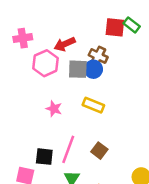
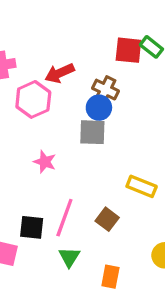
gray square: (78, 69) -> (92, 132), moved
yellow rectangle: (93, 105) -> (142, 186), moved

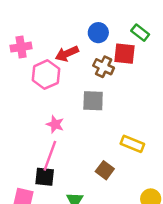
red square: (128, 50) -> (125, 54), moved
blue circle: (99, 108) -> (98, 33), moved
pink line: (64, 218) -> (50, 156), moved

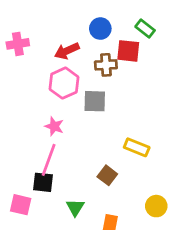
brown cross: (104, 67) -> (106, 65), turned -30
pink hexagon: (46, 75) -> (64, 83), moved

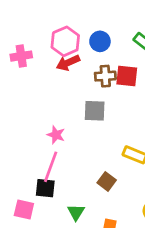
red square: (128, 51) -> (127, 76), moved
pink hexagon: (64, 83) -> (65, 41), moved

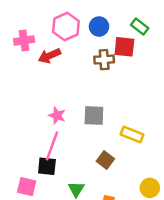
red arrow: (68, 63) -> (49, 56), moved
red square: (127, 76) -> (124, 47), moved
gray square: (95, 111) -> (94, 115), moved

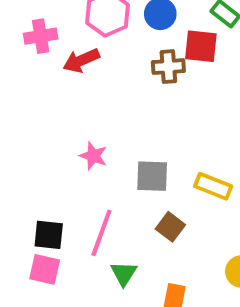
gray square: (94, 115) -> (152, 176), moved
pink line: (52, 146) -> (101, 233), moved
black square: (47, 166) -> (49, 235), moved

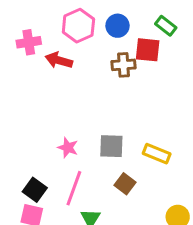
red arrow: (81, 60) -> (59, 60), turned 40
pink star: (93, 156) -> (68, 148), moved
black square: (49, 235) -> (35, 190), turned 30

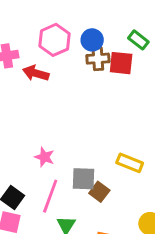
brown cross: (124, 65) -> (98, 59), moved
gray square: (111, 146) -> (83, 179), moved

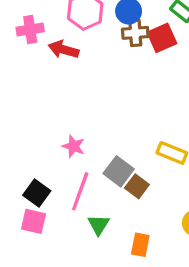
red square: (121, 63) -> (162, 38), turned -30
gray square: (83, 179) -> (119, 171), turned 35

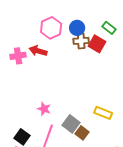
pink cross: (30, 29) -> (18, 56), moved
red square: (162, 38) -> (97, 44), turned -36

